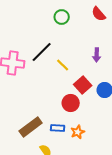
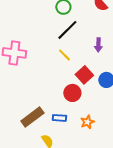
black line: (42, 52) -> (67, 30), moved
orange star: (78, 132) -> (87, 122), moved

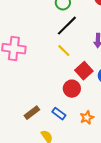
brown rectangle: (32, 117) -> (32, 113), size x0.7
blue rectangle: (59, 118) -> (59, 114), turned 32

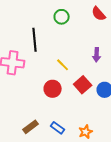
black line: (67, 26) -> (35, 40), moved, turned -50
red circle: (72, 89) -> (53, 89), moved

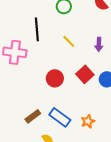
yellow line: (63, 65) -> (69, 41), moved
blue rectangle: (58, 128) -> (60, 117), size x1.5

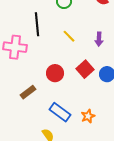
brown rectangle: (33, 116) -> (28, 92), moved

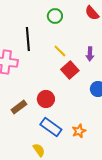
red square: (85, 69) -> (70, 70), moved
red circle: (55, 73) -> (46, 99), moved

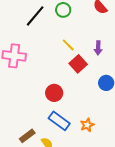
black line: (28, 39) -> (35, 16), moved, turned 45
brown rectangle: (19, 107) -> (27, 136), moved

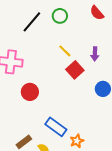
red circle: (54, 93) -> (30, 92), moved
orange star: (87, 125) -> (77, 141), moved

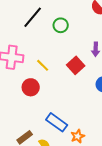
green circle: (60, 16) -> (61, 25), moved
yellow line: (65, 51) -> (43, 65), moved

